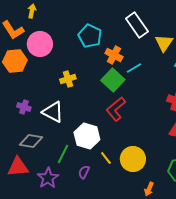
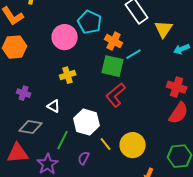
pink circle: (40, 44) -> (65, 37), moved
yellow cross: (68, 79) -> (68, 75), moved
green square: (113, 80) -> (113, 66), turned -30
white triangle: (53, 112) -> (54, 106), moved, size x0.6

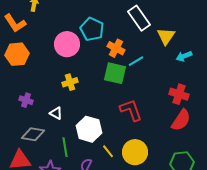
red L-shape: (116, 95) -> (131, 110), moved, turned 110
green line: (63, 140) -> (65, 147), turned -36

